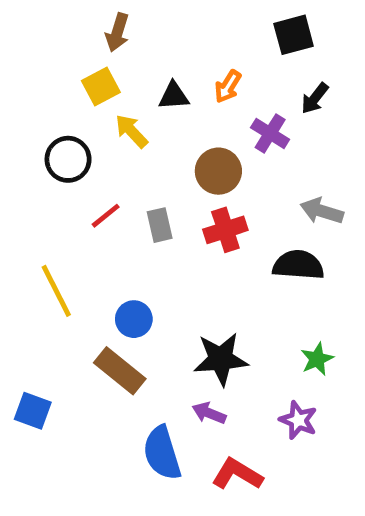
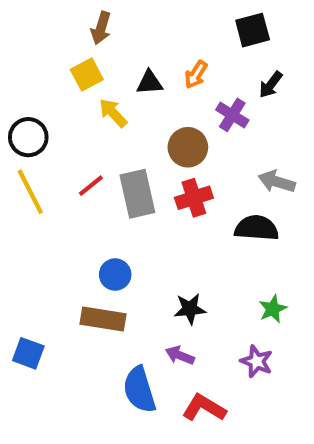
black circle: (68, 159) -> (28, 137), moved
gray rectangle: (160, 225) -> (137, 194), size x1.6
yellow line: (56, 291) -> (30, 192), moved
black star: (221, 359) -> (190, 309), size x0.7
brown rectangle: (120, 371) -> (103, 319), turned -30

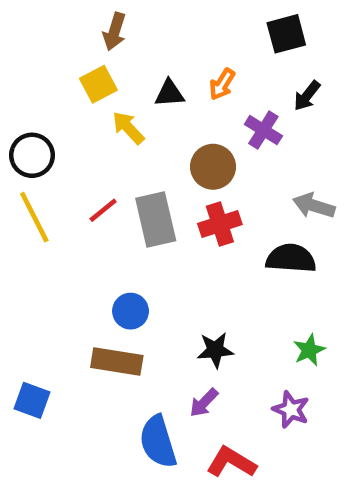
purple arrow: (180, 355) -> (204, 403), turned -68

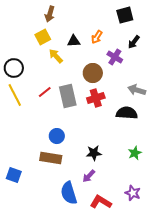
purple star: (291, 410) -> (133, 193), moved

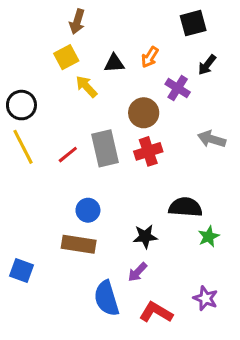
red line: (45, 92) -> (68, 155), moved
black semicircle: (127, 113) -> (185, 207), moved

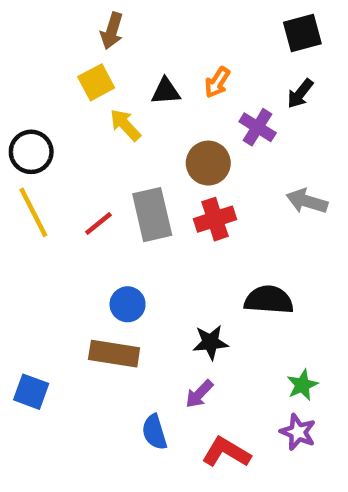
black square: (193, 23) -> (302, 33), moved
green star: (209, 237) -> (302, 385), moved
blue semicircle: (107, 298) -> (154, 432), size x0.7

